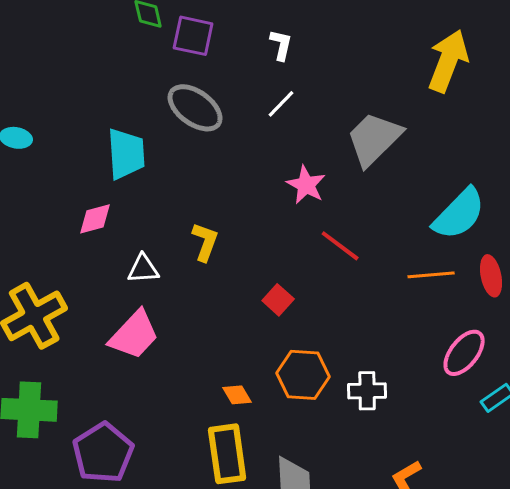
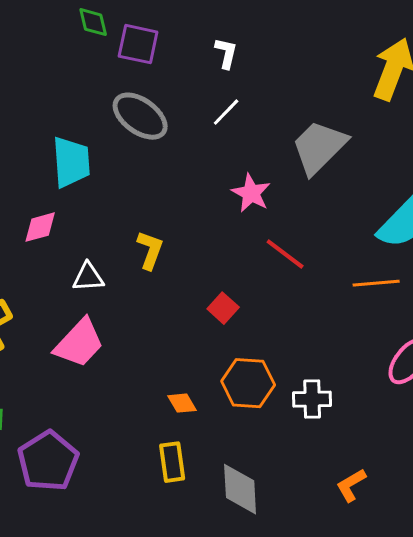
yellow rectangle: (227, 454) -> (172, 462), size x0.7

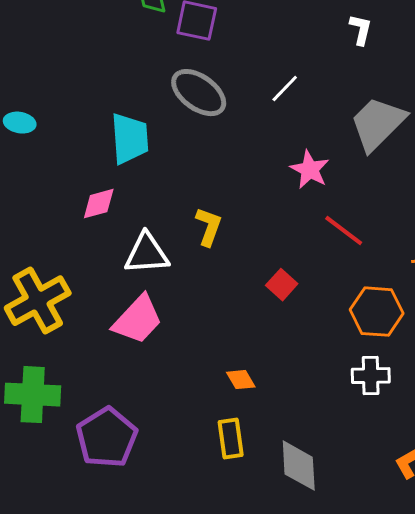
white L-shape: (226, 53) -> (361, 30), moved
white triangle: (88, 277) -> (147, 254), size x1.4
orange hexagon: (248, 383) -> (377, 312), moved

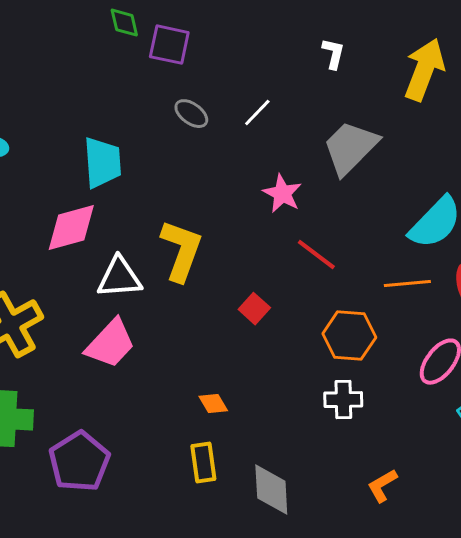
gray ellipse: (199, 93) -> (191, 114), moved, size x0.6
pink diamond: (99, 204) -> (71, 228), size x1.5
yellow L-shape: (209, 227) -> (181, 251), size x1.6

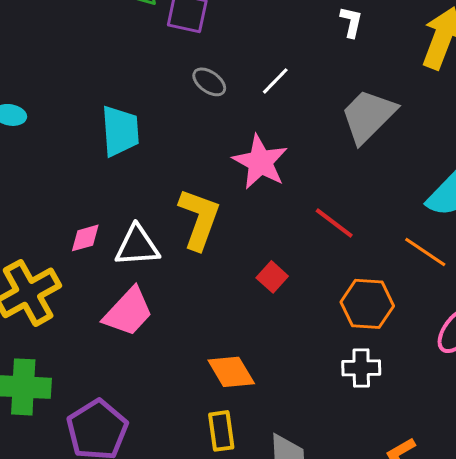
pink star: (282, 194) -> (260, 162), moved, size x1.4
pink diamond: (71, 228) -> (85, 238), moved, size x0.6
orange line: (407, 284) -> (425, 252), turned 39
orange diamond: (213, 404) -> (231, 372), size x1.6

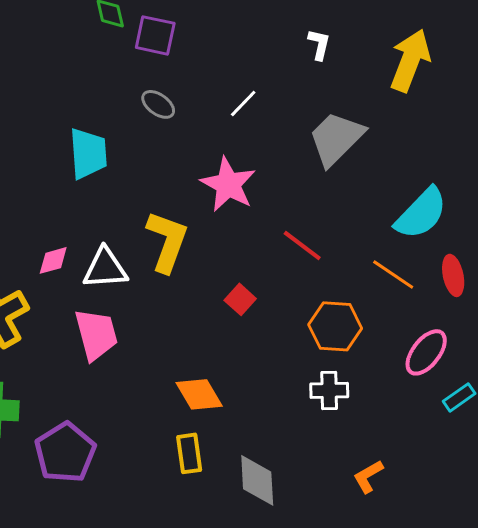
gray ellipse: (209, 82) -> (158, 104), moved
pink trapezoid: (128, 312) -> (96, 334), turned -58

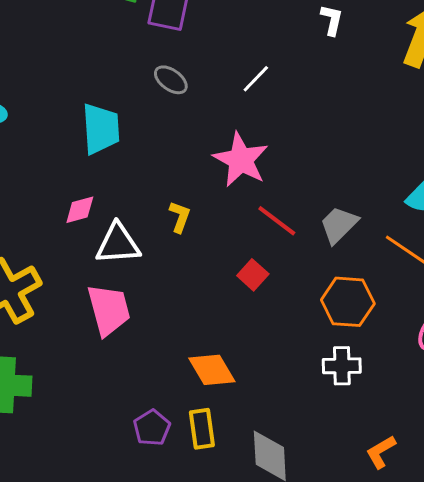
gray trapezoid: (336, 138) -> (339, 225), moved, size x0.7
yellow L-shape: (167, 241) -> (180, 217), size x0.5
red line: (302, 245) -> (277, 221), moved
pink diamond: (53, 260) -> (80, 210), moved
purple pentagon: (65, 452) -> (152, 428), moved, size x0.6

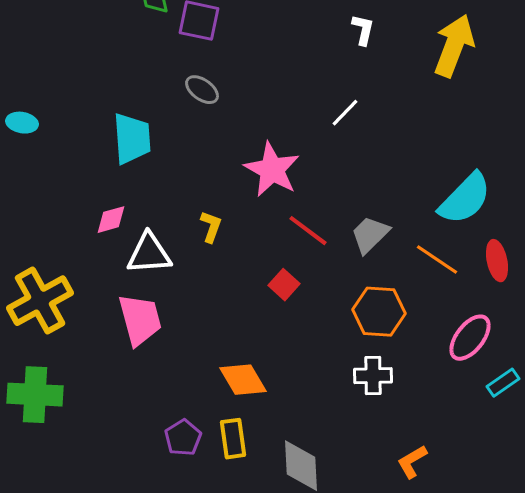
white line: (256, 79) -> (345, 113), moved

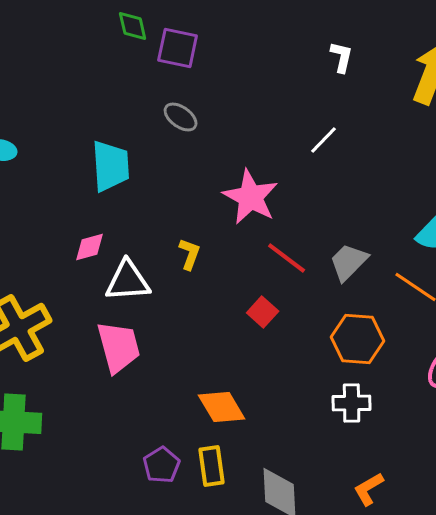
orange L-shape: (412, 462) -> (369, 489), moved

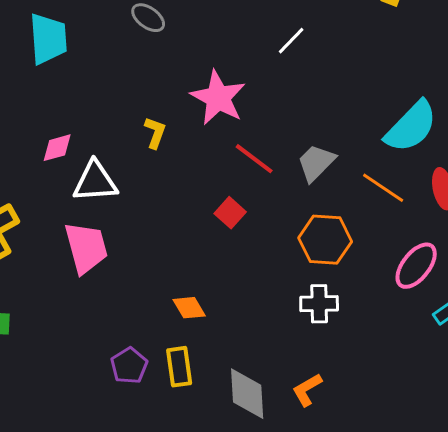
cyan trapezoid: (111, 166) -> (48, 39), moved
yellow L-shape: (190, 254) -> (155, 133), moved
orange diamond: (222, 407) -> (189, 308), size x0.7
orange L-shape: (369, 489) -> (307, 390), moved

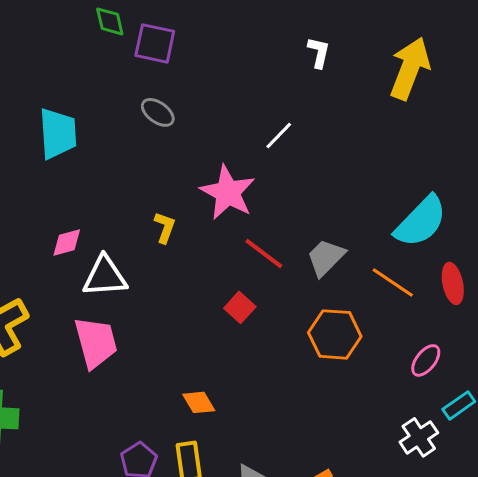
white line: (291, 41) -> (279, 135), moved
pink ellipse: (416, 266) -> (426, 360), size x0.7
white cross: (319, 304) -> (419, 437), moved, turned -33

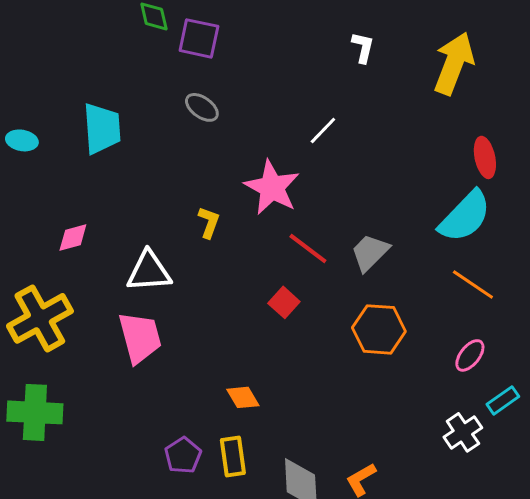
pink diamond: (67, 242) -> (73, 237), moved
orange line: (393, 282) -> (473, 284), moved
red ellipse: (453, 283) -> (485, 157), moved

